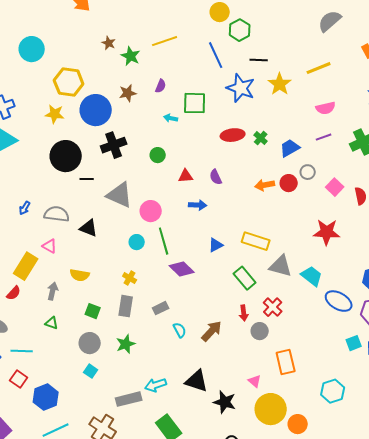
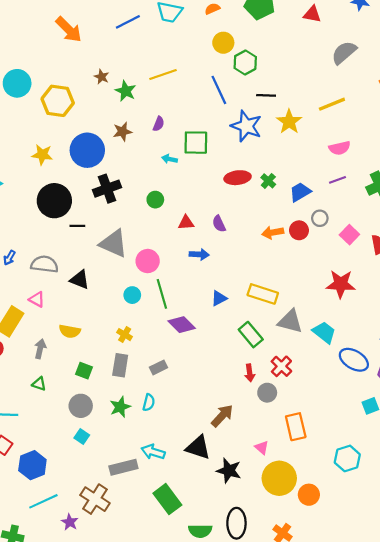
yellow hexagon: (69, 82) -> (58, 101), moved
cyan semicircle: (180, 330) -> (149, 403), moved, turned 42
brown arrow: (212, 331) -> (222, 416), moved
cyan arrow: (156, 385) -> (153, 452), turned 35

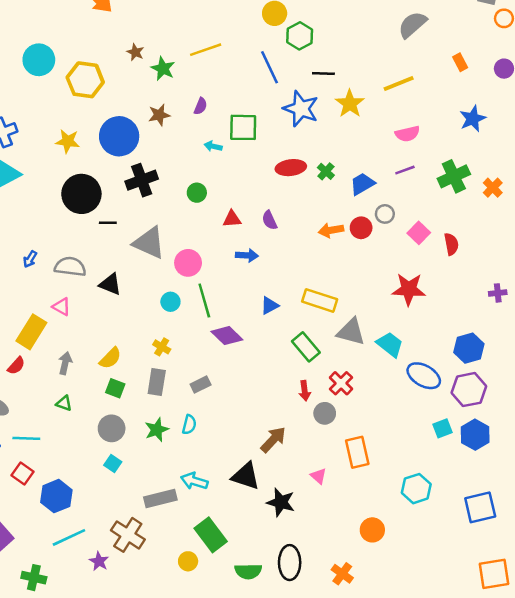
yellow semicircle: (70, 331) -> (110, 358), moved, turned -55
yellow circle: (279, 478) -> (188, 561), moved, size x0.5

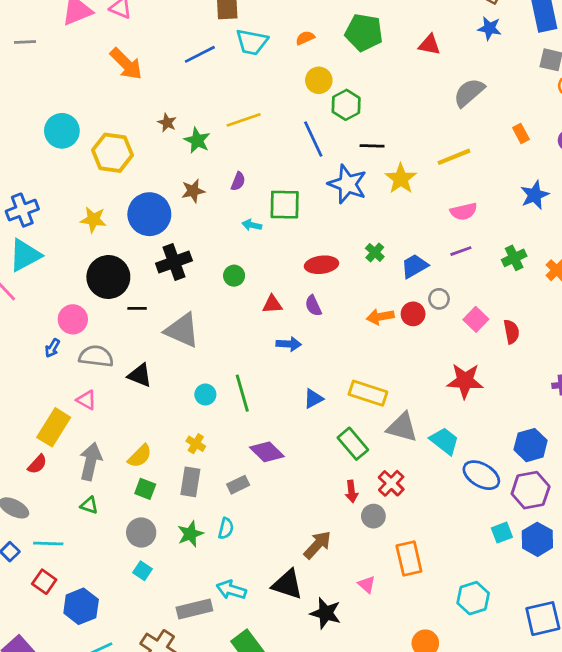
red ellipse: (291, 168) -> (321, 265), moved
green cross: (454, 176) -> (514, 258), size x0.7
pink circle: (188, 263) -> (73, 319), moved
purple diamond: (227, 336) -> (267, 452), moved
gray arrow: (65, 363) -> (91, 461), size x1.5

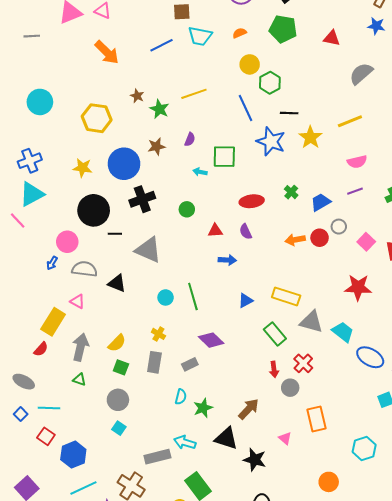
cyan circle: (62, 131) -> (40, 102), moved
green star: (190, 534) -> (203, 408), moved

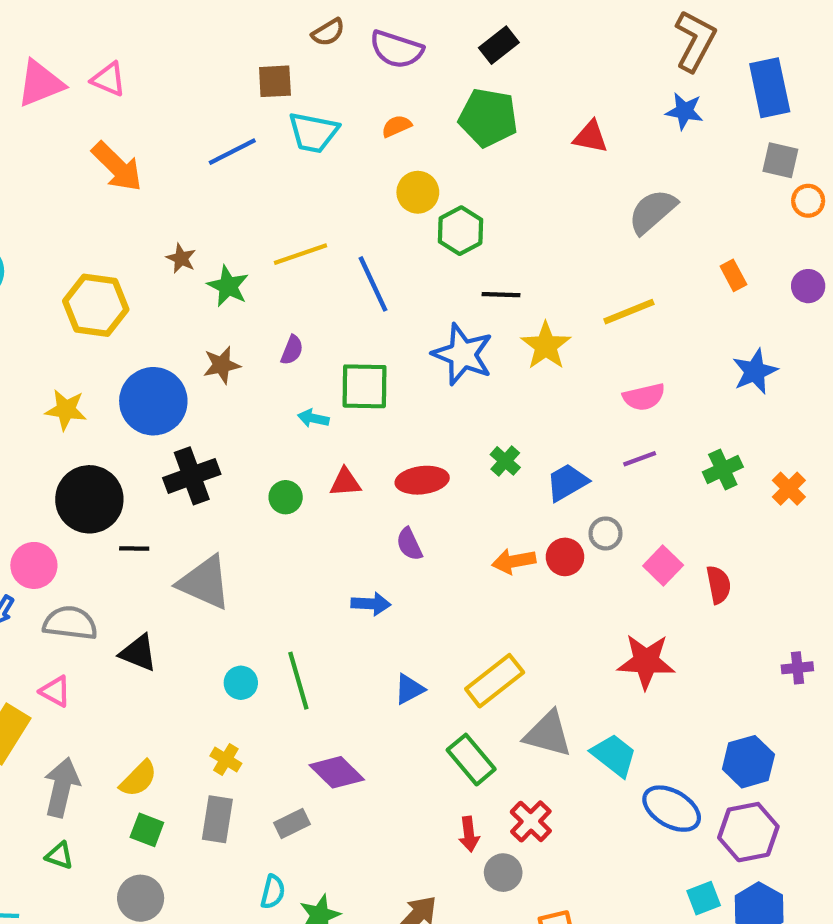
blue line: (246, 108) -> (373, 284), moved
red triangle: (215, 231) -> (345, 482), moved
yellow rectangle: (286, 296) -> (495, 681), turned -56

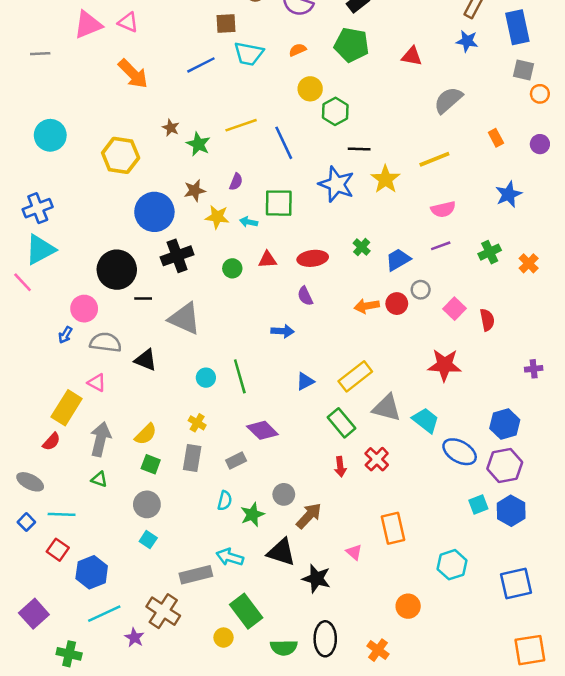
yellow star: (66, 410) -> (217, 217), moved
gray circle: (503, 873) -> (284, 494), moved

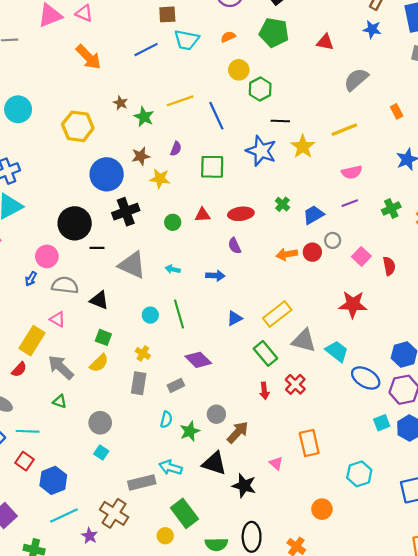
cyan arrow: (249, 222) -> (173, 269), moved
gray arrow: (100, 439) -> (61, 367), turned -60
green square: (151, 464) -> (103, 337), moved

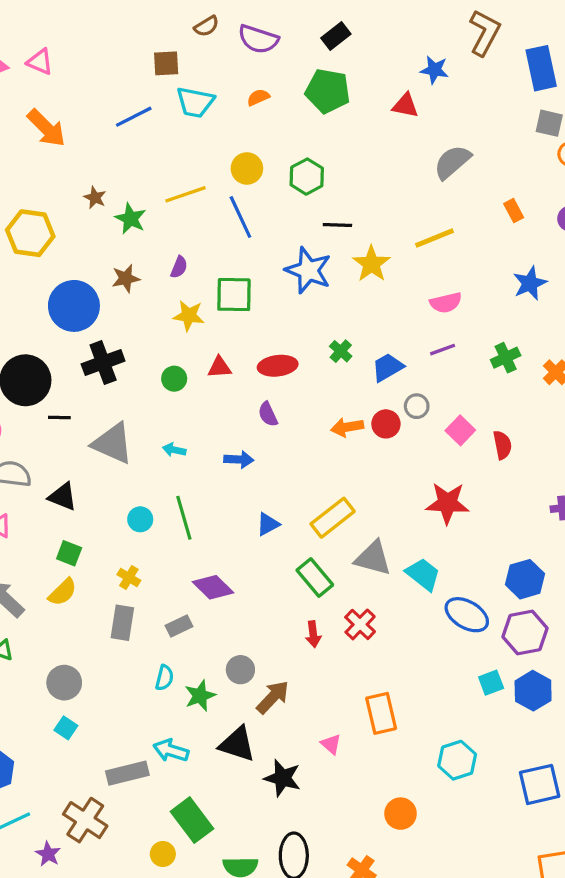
blue star: (372, 29) -> (434, 70), moved
yellow circle: (239, 70) -> (247, 168), moved
yellow star: (160, 179) -> (189, 316), moved

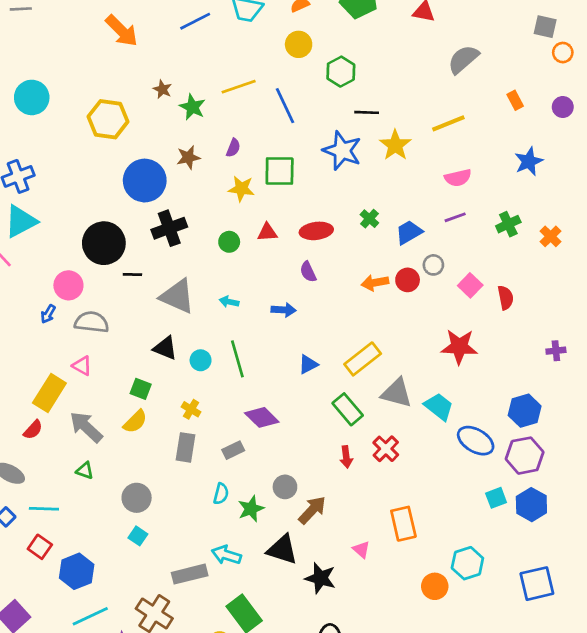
yellow circle: (247, 168) -> (299, 44), moved
black triangle: (63, 497) -> (165, 348), moved
orange circle: (401, 814) -> (435, 586), moved

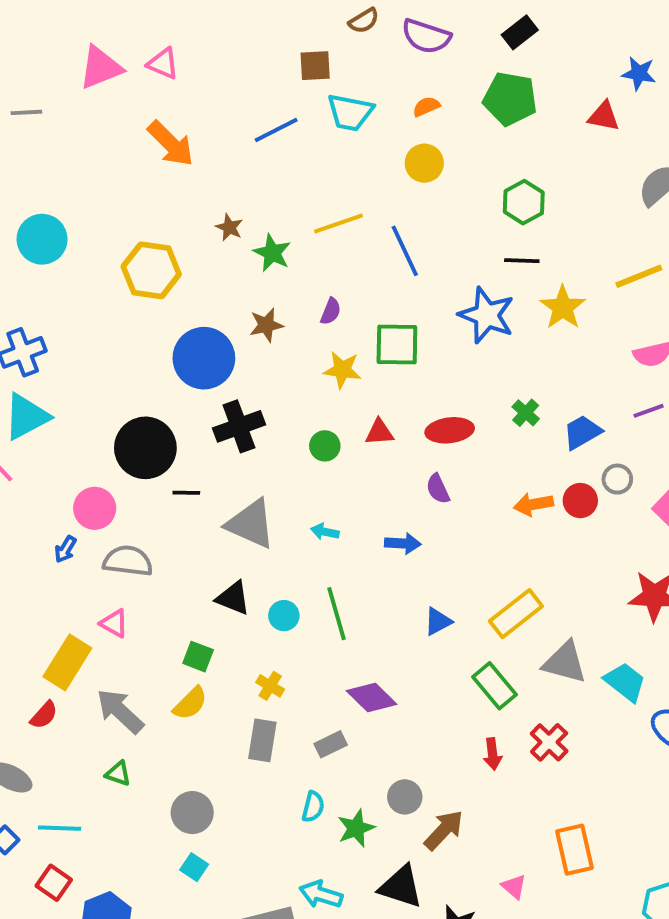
green hexagon: (341, 72) -> (524, 202), moved

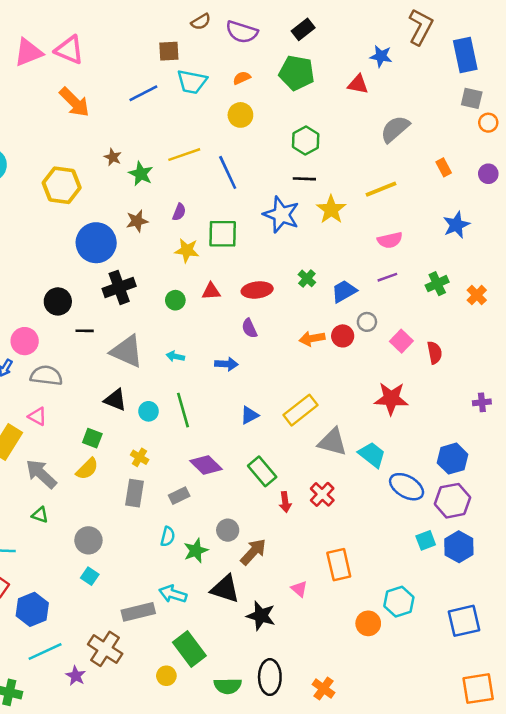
pink triangle: (163, 64) -> (69, 50), size x1.4
black circle: (145, 448) -> (58, 301), size x0.7
green rectangle: (494, 686) -> (262, 471), moved

